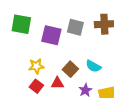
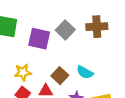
gray square: (75, 27) -> (65, 30), turned 30

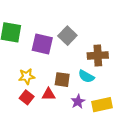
brown cross: (97, 27) -> (98, 55), moved
brown square: (60, 76) -> (62, 80), turned -35

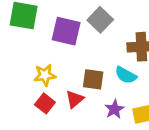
red triangle: (49, 94) -> (75, 99), turned -40

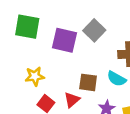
yellow star: (45, 75) -> (35, 76), moved

